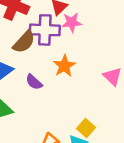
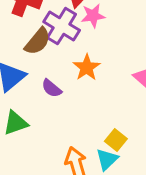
purple cross: (45, 30) -> (62, 26), turned 32

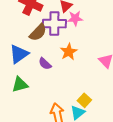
purple cross: (62, 26) -> (54, 24), turned -35

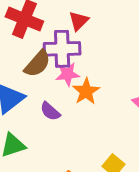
pink star: (75, 18) -> (68, 74), moved

